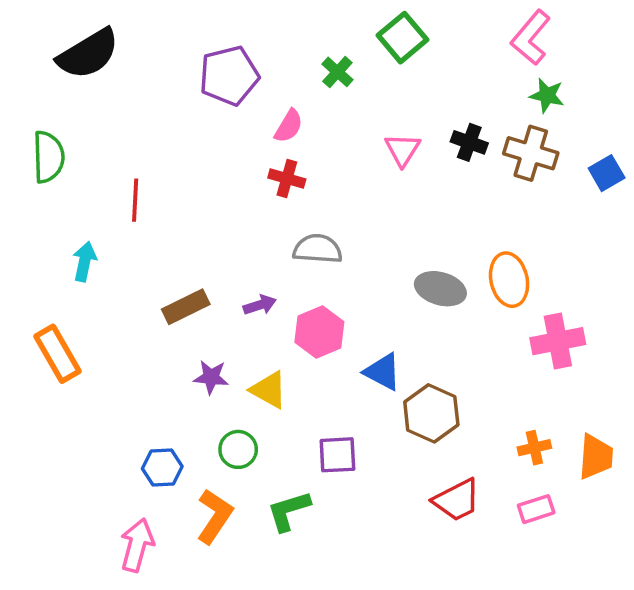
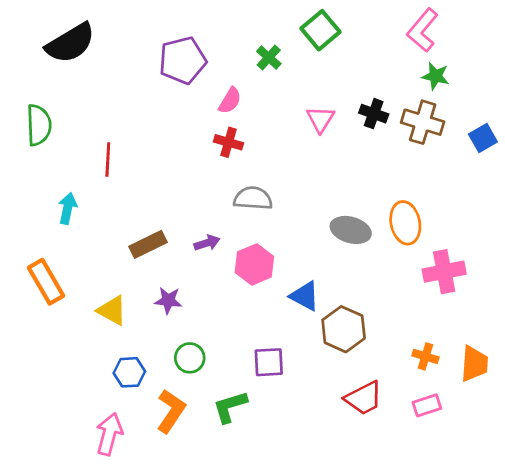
yellow triangle: (269, 390) -> (112, 310), moved
orange cross: (534, 448) -> (425, 356), turned 30

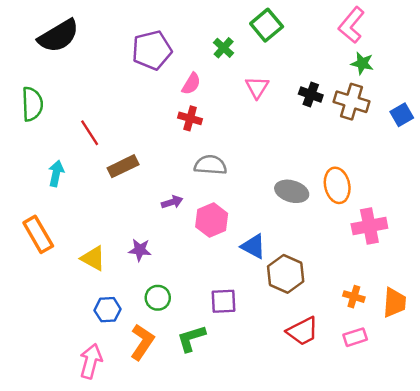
pink triangle: (321, 119) -> (257, 87), moved
red line: (108, 160) -> (90, 133), turned -36
brown rectangle: (148, 244) -> (123, 166), moved

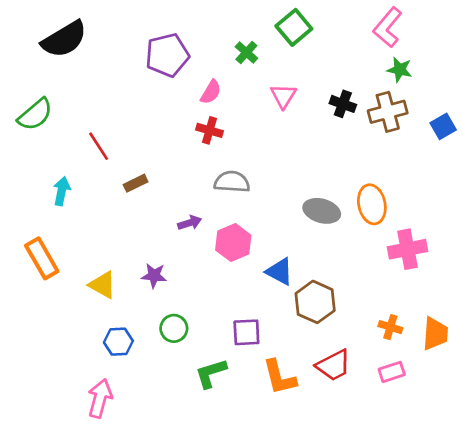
brown cross: (351, 102) -> (388, 112), turned -32
green semicircle: (32, 104) -> (35, 115), turned 52
brown rectangle: (123, 166) -> (136, 183), size x0.7
orange L-shape: (142, 342) -> (279, 377), moved, turned 132

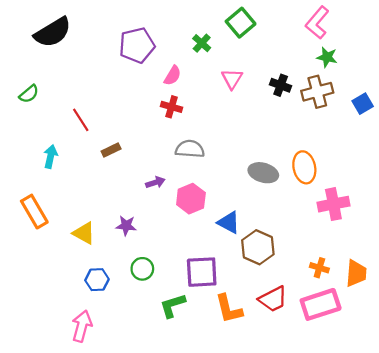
green semicircle: (35, 115) -> (29, 94), size x0.7
purple square: (246, 332) -> (202, 272), size x1.4
pink rectangle: (392, 372) -> (321, 304), size x1.8

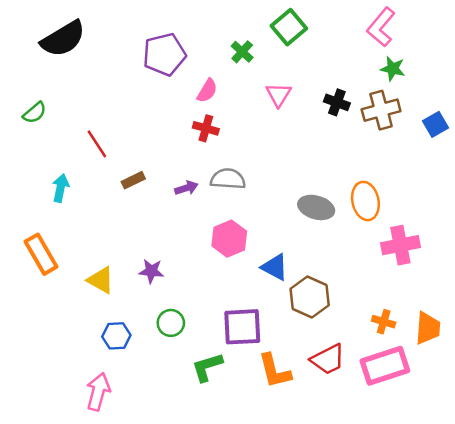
purple arrow: (155, 182) -> (186, 188), moved

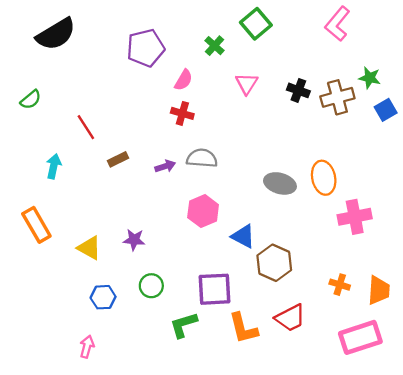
green star: (393, 69) -> (370, 78), moved
pink rectangle: (385, 366) -> (360, 337), moved
pink arrow: (98, 392) -> (87, 347), size x0.7

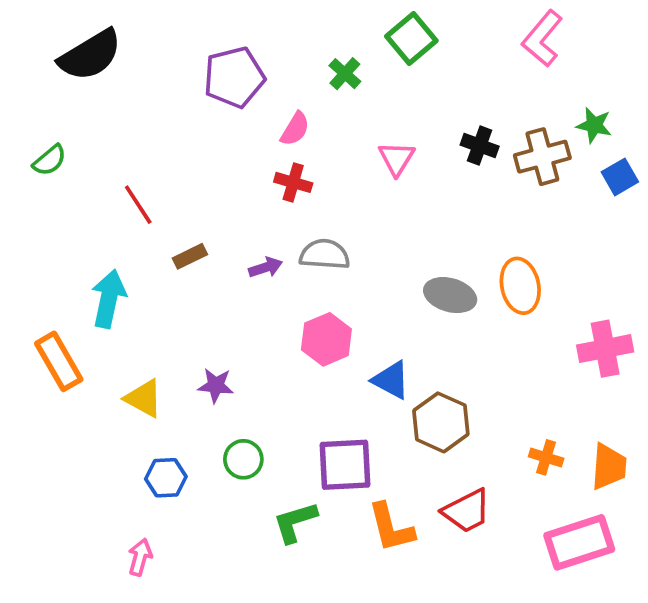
pink triangle: (247, 84) -> (397, 158), moved
cyan arrow: (54, 166) -> (109, 299), moved, size x1.4
pink cross: (355, 217) -> (605, 349), moved

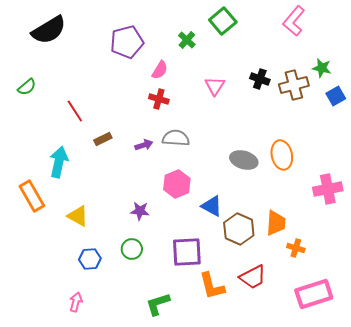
purple star: (216, 385) -> (140, 211), moved
orange trapezoid: (609, 467) -> (276, 223), moved
green L-shape: (295, 522) -> (158, 304), moved

